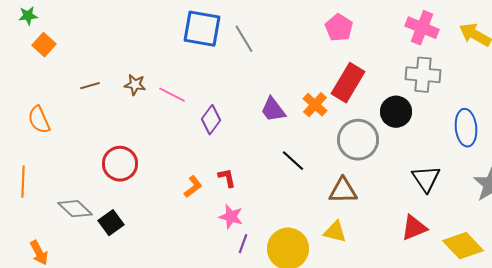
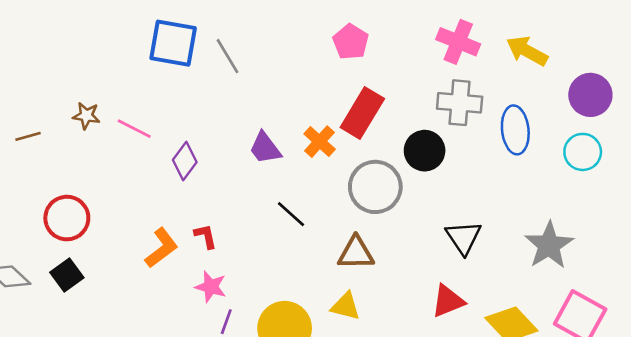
brown line: (90, 86) -> (28, 136), moved
blue ellipse: (466, 128) -> (515, 130), moved
orange L-shape: (193, 187) -> (161, 248), size x1.4
black square: (111, 223) -> (67, 275), moved

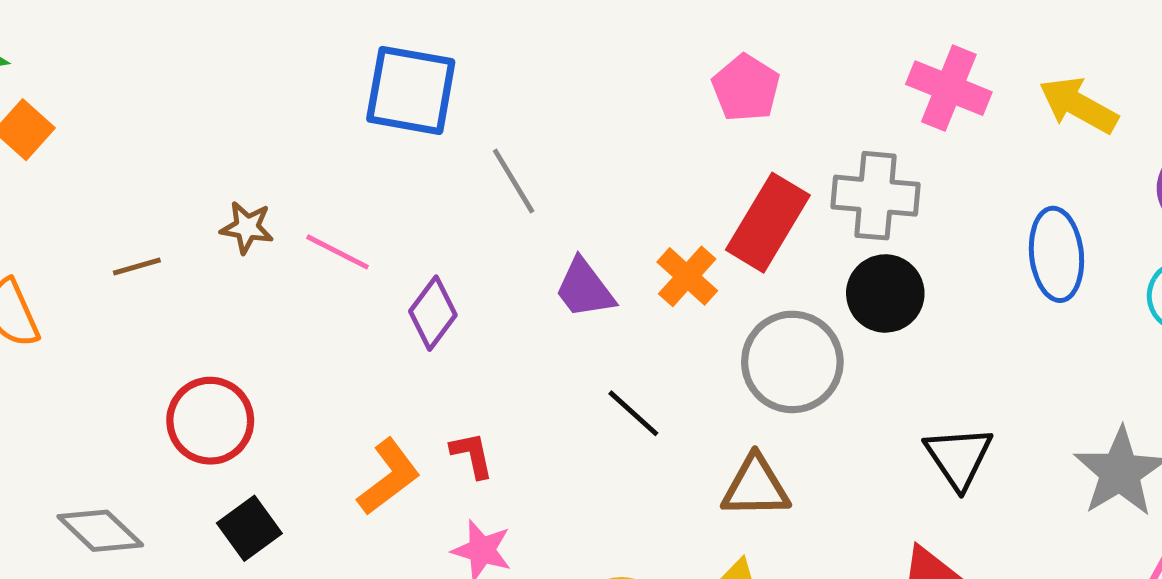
gray line: (228, 56) -> (514, 181), moved
gray cross: (460, 103) -> (875, 196), moved
black square: (67, 275) -> (249, 528), moved

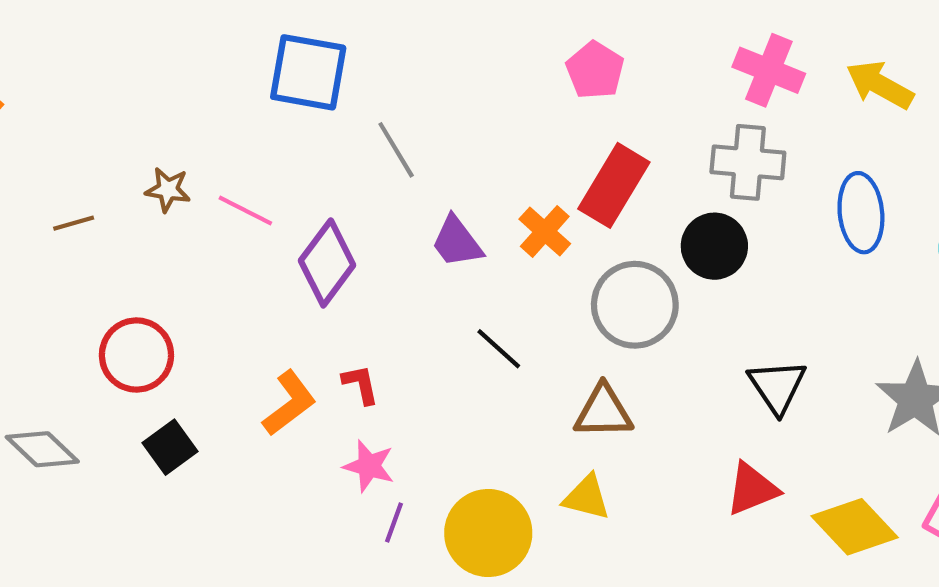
gray cross: (875, 196) -> (748, 162), moved
purple diamond: (433, 313) -> (327, 263), size x1.4

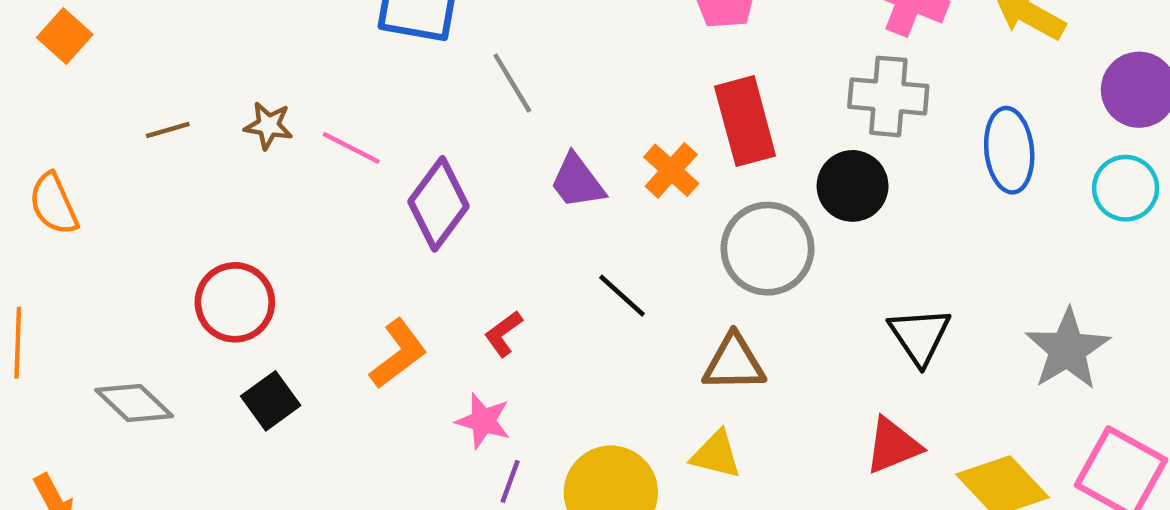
red rectangle: (614, 185) -> (745, 121), turned -46
brown line: (74, 223) -> (168, 130), moved
red L-shape: (361, 384) -> (503, 334), moved, turned -114

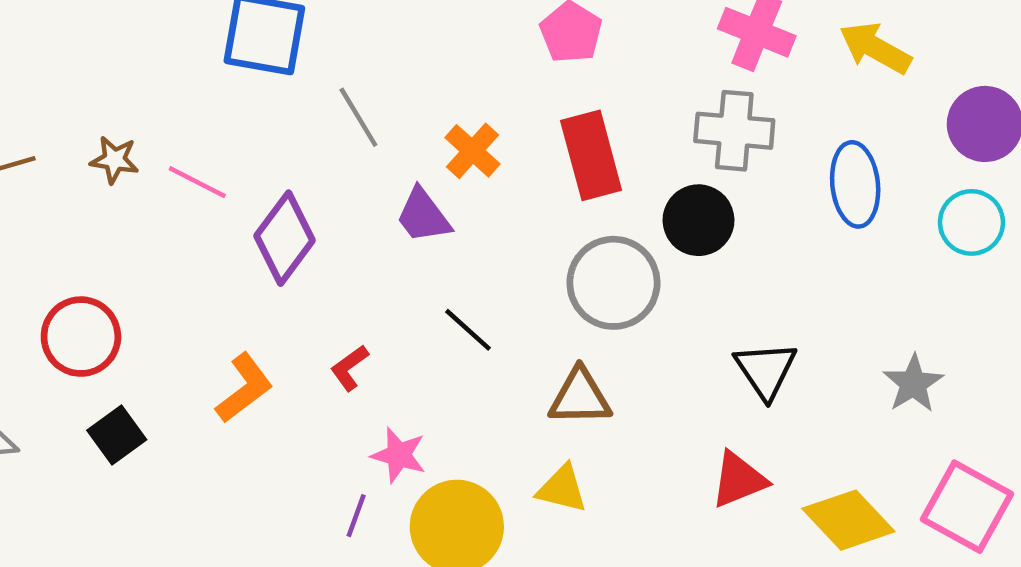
orange cross: (671, 170) -> (473, 151), moved
gray star: (1067, 349) -> (913, 384), size x0.7
pink star: (483, 421) -> (399, 455), moved

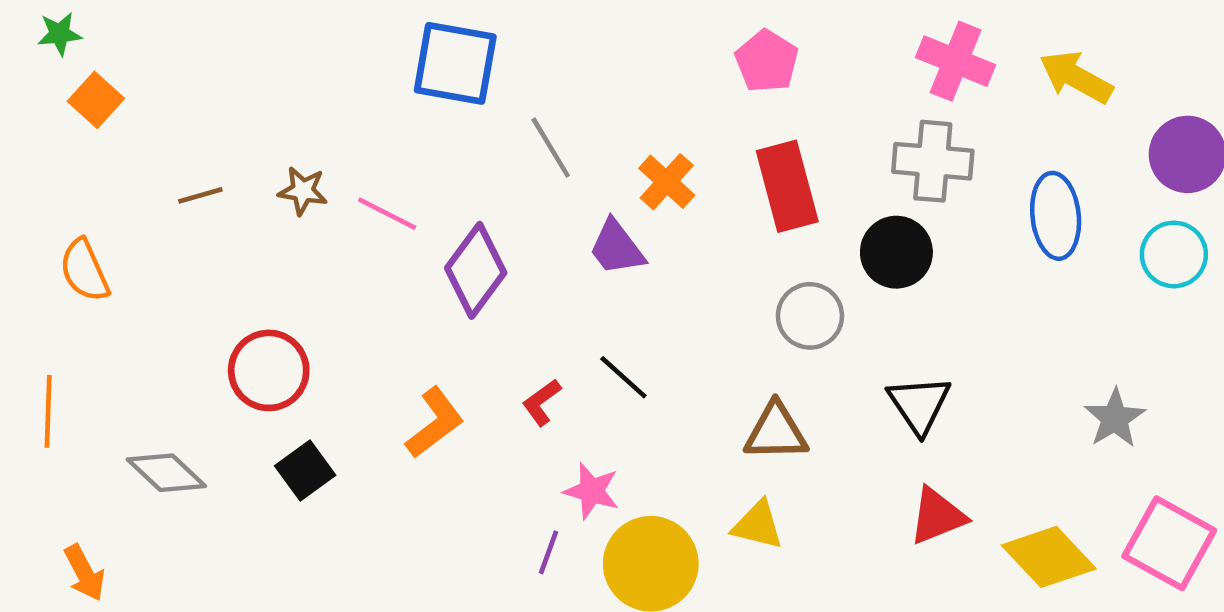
gray circle: (613, 283) -> (810, 316), size x0.7
black line: (468, 330) -> (623, 377), moved
black triangle: (766, 370) -> (919, 405), moved

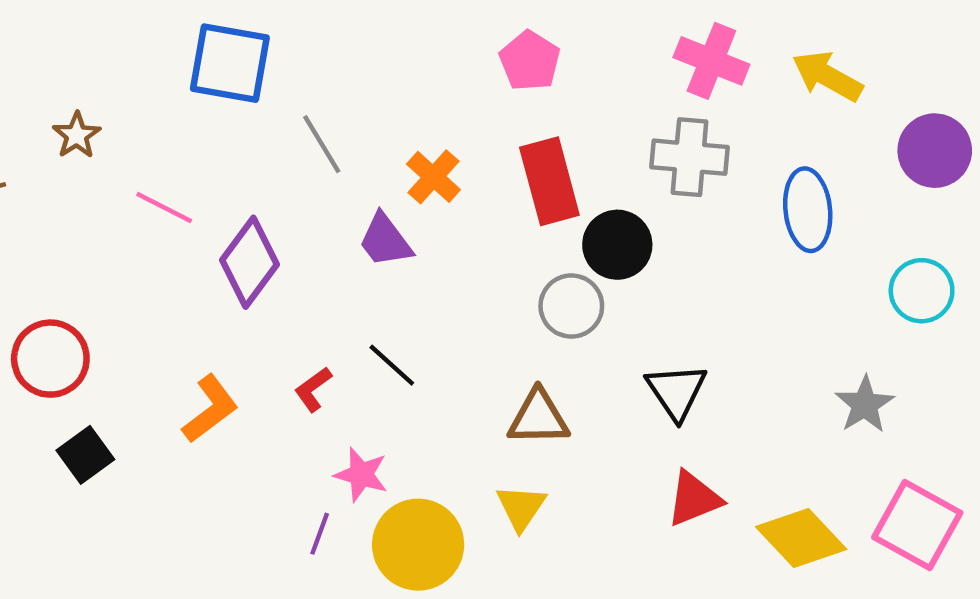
brown star: (303, 191) -> (77, 135), moved, turned 30
black circle: (896, 252) -> (617, 245), moved
cyan circle: (1174, 254) -> (922, 291), moved
yellow triangle: (758, 525) -> (521, 507), turned 50

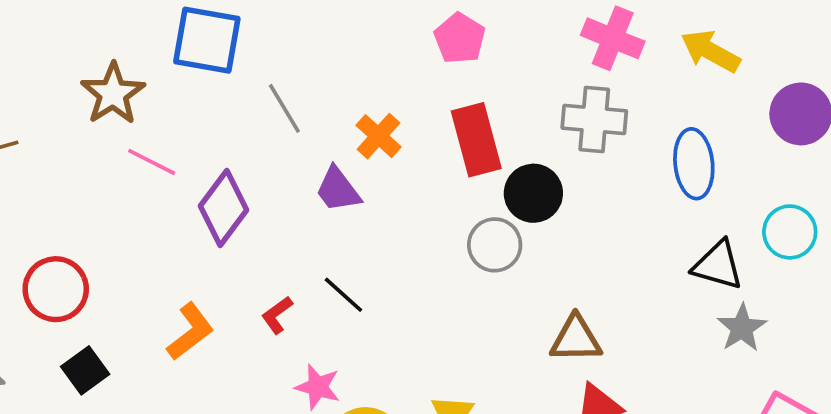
brown star: (77, 135) -> (113, 94), moved, size x1.6
black triangle: (676, 391) -> (718, 265), moved, turned -40
brown triangle: (538, 418) -> (576, 339), moved

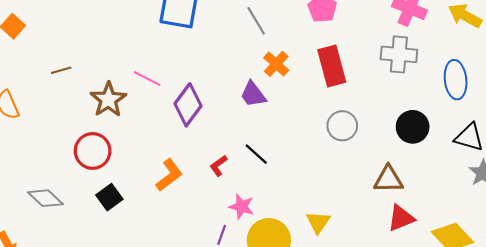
brown star: (113, 94) -> (108, 100), moved
gray line: (284, 108) -> (256, 21), moved
black circle: (533, 193) -> (413, 127), moved

